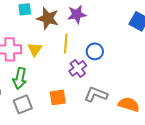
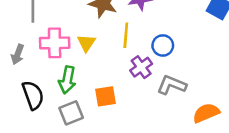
gray L-shape: (96, 94) -> (172, 85), moved
orange square: (58, 97) -> (105, 96), moved
orange semicircle: (129, 104) -> (206, 113), turned -40

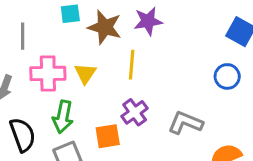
blue circle: (163, 45) -> (227, 76), moved
purple cross: (141, 67) -> (135, 112), moved

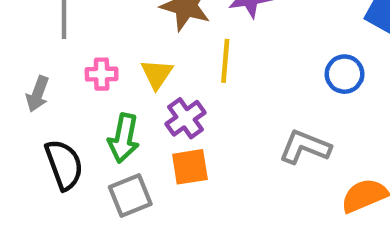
pink cross: (48, 73) -> (102, 74), size x0.6
blue circle: (227, 76) -> (345, 74), moved
purple cross: (135, 112) -> (186, 118), moved

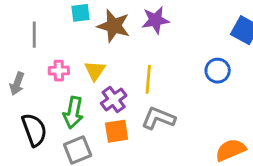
yellow line: (225, 61) -> (148, 79), moved
gray L-shape: (305, 147) -> (158, 118), moved

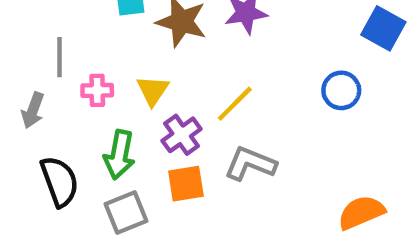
gray line: (34, 35) -> (59, 57), moved
yellow line: (148, 79) -> (235, 104), turned 40

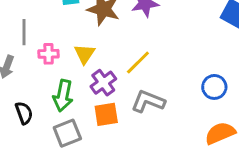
blue circle: (341, 90) -> (214, 87), moved
black semicircle: (59, 181) -> (24, 113), size x0.7

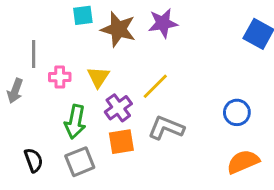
black semicircle: (24, 113) -> (34, 160), moved

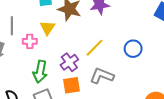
yellow triangle: (98, 77) -> (47, 28), moved
blue circle: (237, 112) -> (133, 49), moved

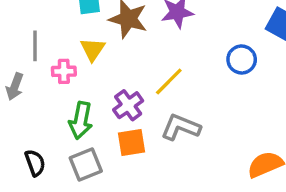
blue circle: (133, 49) -> (242, 59), moved

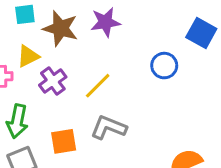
yellow triangle: (93, 49) -> (28, 56), turned 30
purple cross: (128, 105) -> (53, 81), moved

